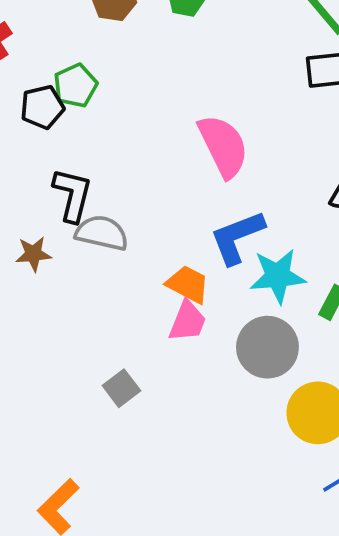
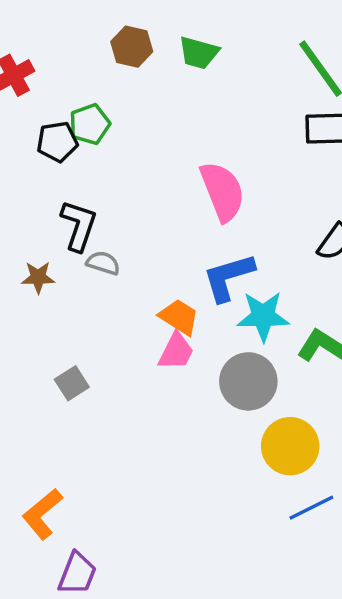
gray semicircle: (102, 233) -> (103, 263), size x0.7
gray square: (121, 388) -> (72, 383), moved

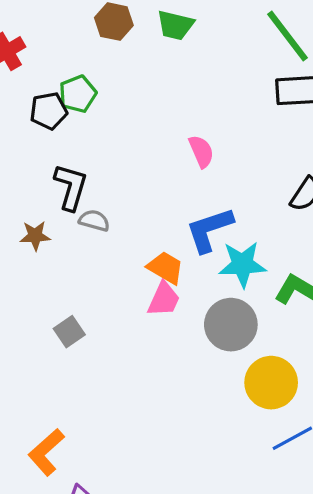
pink semicircle: (222, 191) -> (201, 151), size x0.6

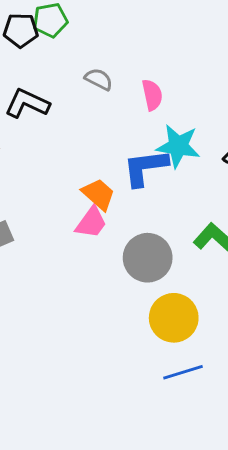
black L-shape: (71, 187) -> (27, 103), turned -93
gray semicircle: (94, 221) -> (99, 79), moved
cyan star: (242, 264) -> (178, 146), moved

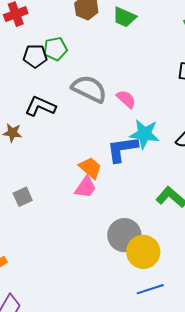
gray semicircle: (99, 79) -> (89, 89), size x1.8
pink semicircle: (152, 95) -> (126, 99), turned -35
gray circle: (148, 258) -> (124, 235), moved

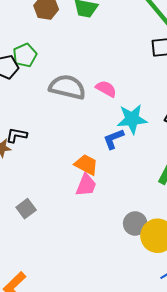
black L-shape: (40, 106) -> (17, 135), moved, size x0.7
blue L-shape: (122, 149) -> (114, 139), size x0.7
gray circle: (124, 235) -> (135, 223), size x0.7

